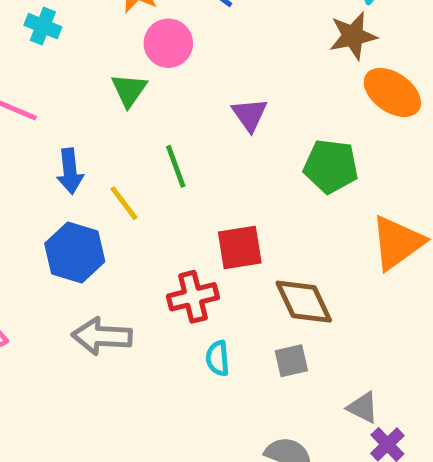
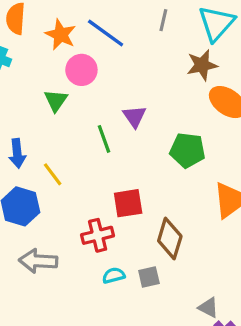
green line: (176, 166) -> (104, 139), moved
brown diamond: (304, 302) -> (170, 239), turned 42
cyan semicircle: (218, 358) -> (114, 275), turned 80
gray square: (291, 361) -> (149, 277), moved

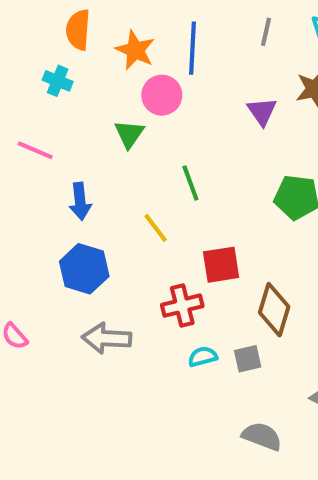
blue line: (106, 33) -> (192, 48), turned 57
purple triangle: (134, 116) -> (262, 111), moved
yellow line: (53, 174) -> (156, 228), moved

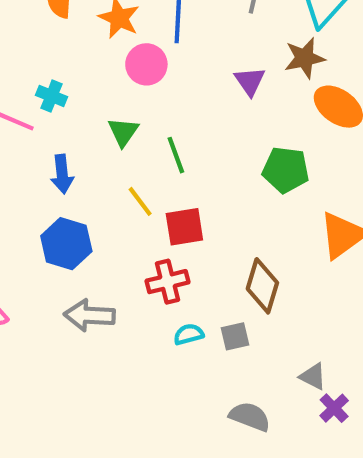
cyan cross: (58, 81) -> (52, 96), moved
green triangle: (129, 134) -> (123, 132), moved
red square: (221, 265) -> (184, 227), moved

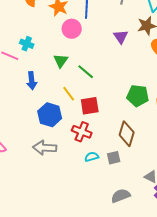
green line: (176, 155) -> (86, 72), turned -30
green pentagon: (286, 170) -> (138, 96), moved
blue hexagon: (66, 244) -> (50, 115), moved
red cross: (168, 282) -> (82, 132), turned 36
gray semicircle: (250, 417) -> (121, 196), turned -42

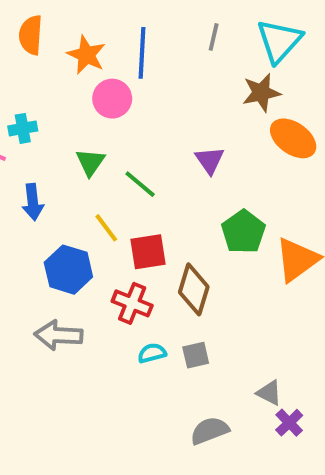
purple triangle: (121, 37) -> (210, 160), moved
cyan cross: (27, 44) -> (23, 128), turned -32
green pentagon: (138, 96) -> (243, 232), turned 30
brown diamond: (127, 134) -> (194, 289), moved

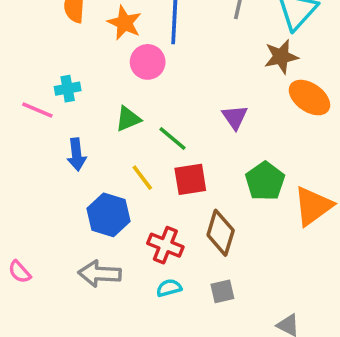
green triangle: (90, 162) -> (128, 119), turned 32
red square: (148, 252) -> (190, 179), moved
cyan semicircle: (152, 353) -> (169, 288), moved

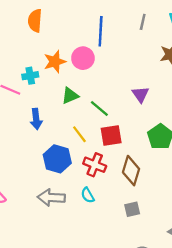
orange star: (125, 23) -> (55, 62), moved, turned 30
red cross: (165, 245) -> (95, 165), moved
cyan semicircle: (169, 288) -> (88, 195), moved, turned -105

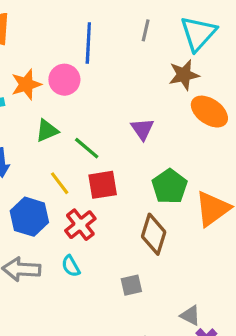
red cross: (95, 165) -> (80, 225), turned 30
brown diamond: (131, 171) -> (154, 234), moved

